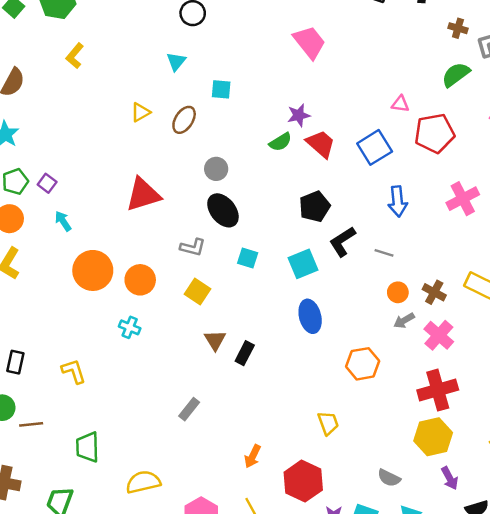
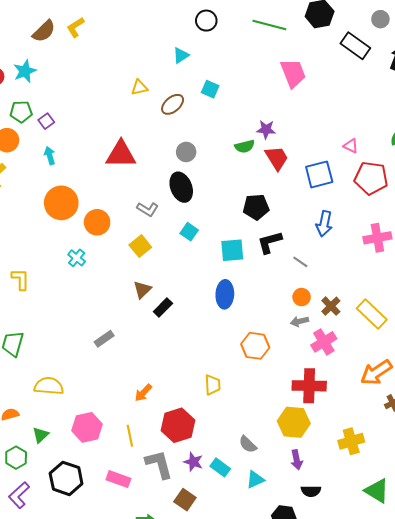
yellow L-shape: (75, 56) -> (75, 27), moved

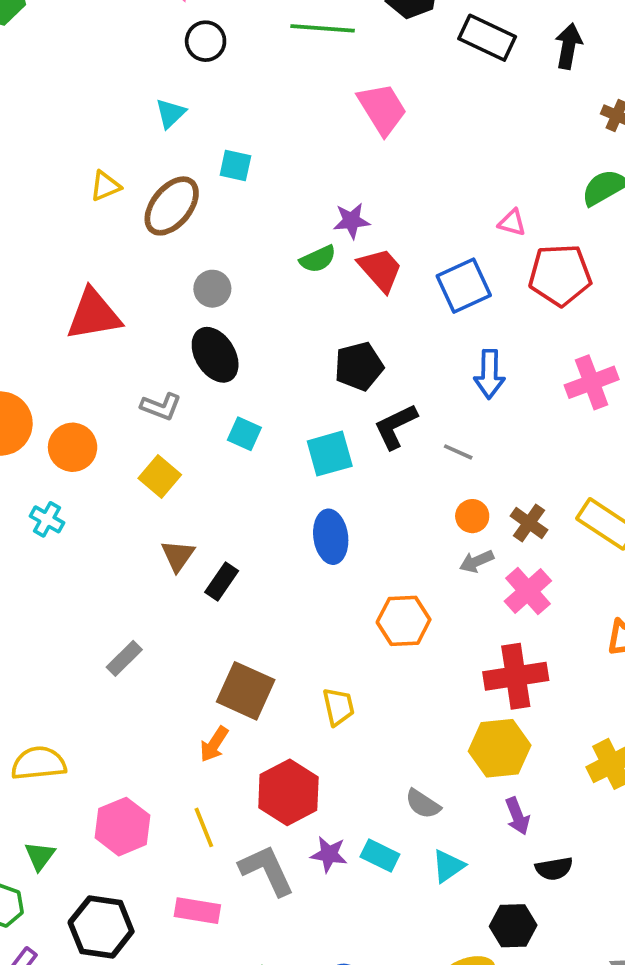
brown ellipse: (173, 104) -> (172, 206), size x1.4
brown square: (185, 500) -> (246, 691), moved, size x1.4

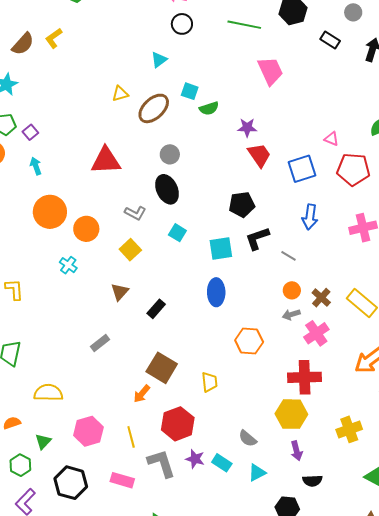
black rectangle: (487, 38) -> (330, 40), size x0.7
green semicircle: (318, 259) -> (209, 108), moved
brown triangle: (178, 556) -> (120, 292), moved

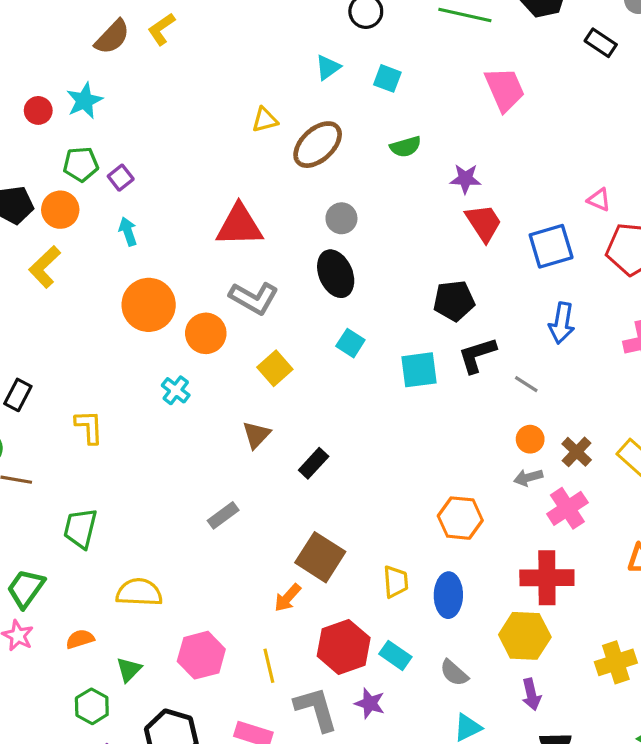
cyan square: (190, 91) -> (387, 78), moved
gray L-shape: (135, 213) -> (254, 298), moved, size x1.4
blue ellipse: (216, 292) -> (448, 595), moved
cyan rectangle: (222, 463) -> (395, 655), moved

